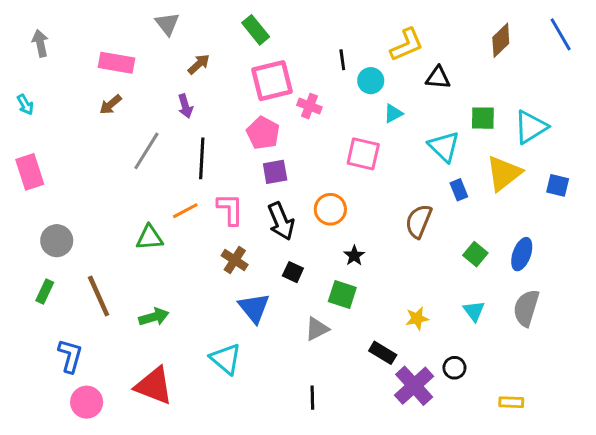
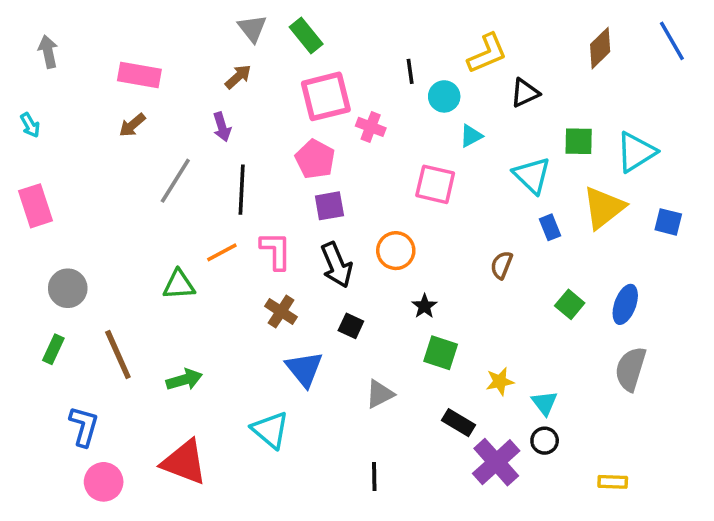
gray triangle: (167, 24) -> (252, 28), moved
black triangle: (438, 78) -> (525, 93), turned -30
brown semicircle: (419, 221) -> (502, 265), size x0.7
green square: (342, 294) -> (441, 353), moved
cyan triangle: (474, 311) -> (545, 403), moved

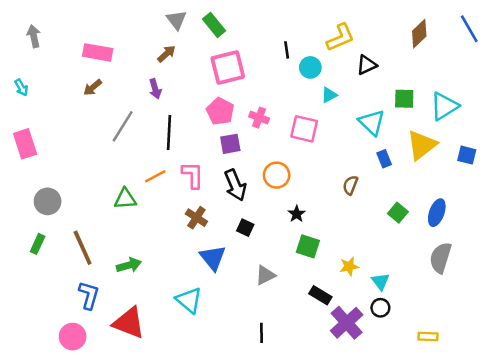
pink cross: (371, 127) -> (259, 118), moved
blue L-shape: (84, 426) -> (89, 295), moved

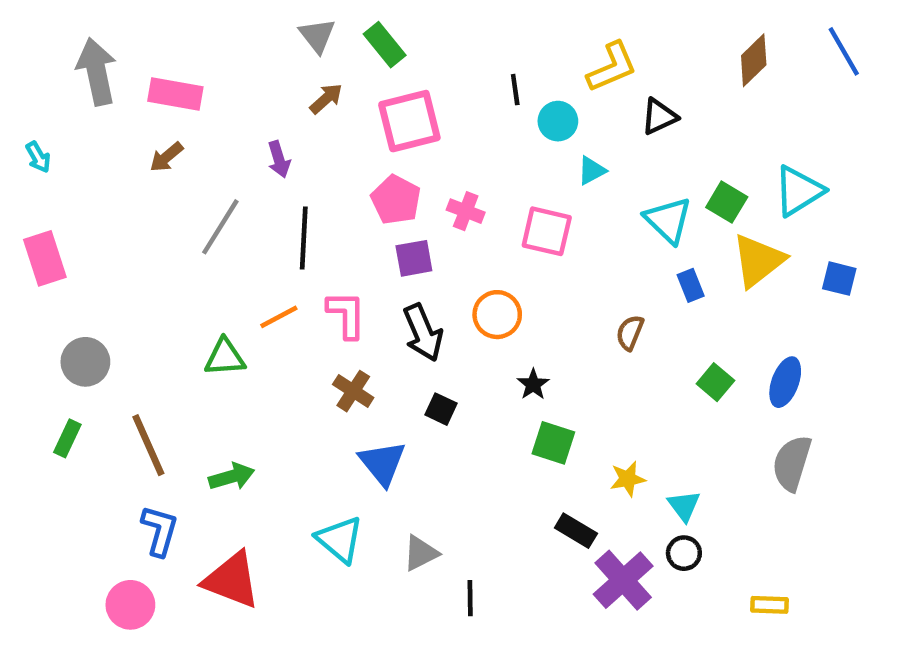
gray arrow: (34, 36) -> (97, 72), moved, size x1.6
brown arrow: (166, 54) -> (326, 99), moved
green square: (404, 99) -> (727, 202), moved, turned 30
gray triangle: (265, 275) -> (421, 553), moved

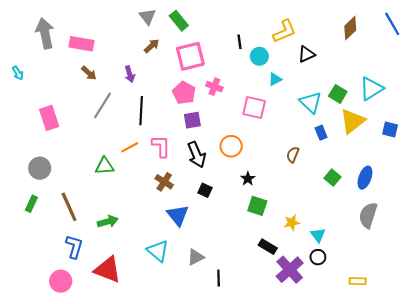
brown arrow: (166, 157) -> (89, 73), moved, turned -98
pink cross: (466, 211) -> (214, 87), moved
pink rectangle: (45, 258) -> (49, 118), moved

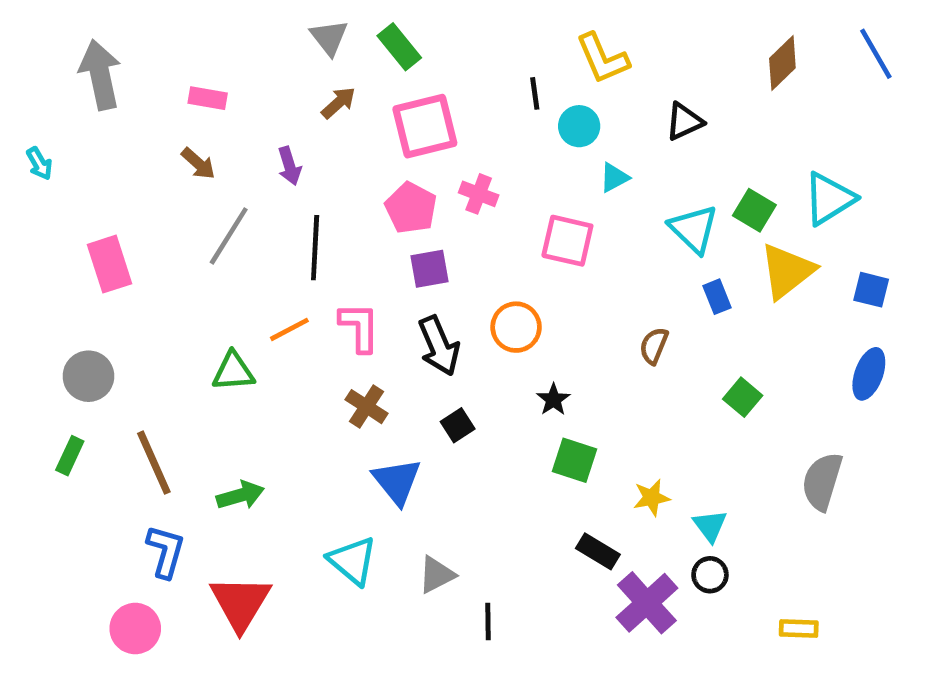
yellow L-shape: (284, 31) -> (602, 58), moved, turned 90
pink rectangle: (82, 44) -> (208, 98), moved, size x0.7
blue ellipse: (365, 178) -> (869, 374), moved
black square: (205, 190) -> (458, 425), turned 32
red triangle: (108, 270) -> (240, 603), turned 40

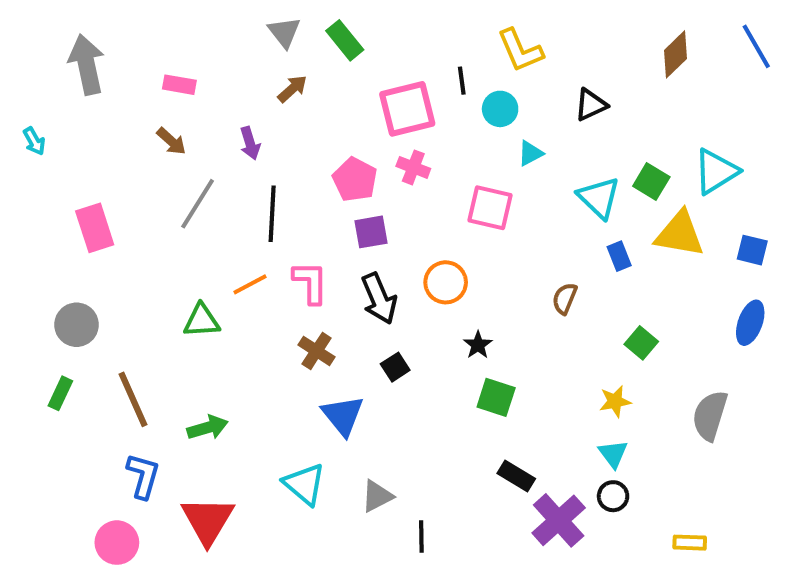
pink square: (425, 126) -> (407, 109), moved
yellow triangle: (787, 271) -> (680, 234), turned 48
yellow star: (652, 498) -> (615, 401), moved

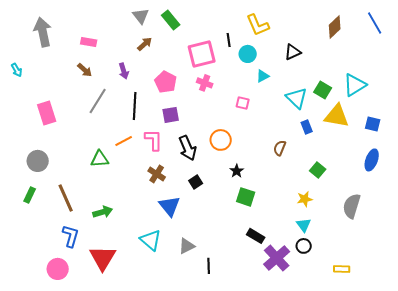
pink pentagon: (355, 179) -> (166, 82), moved
pink square: (490, 208) -> (243, 103), size x0.6
purple square: (371, 232) -> (171, 115), moved

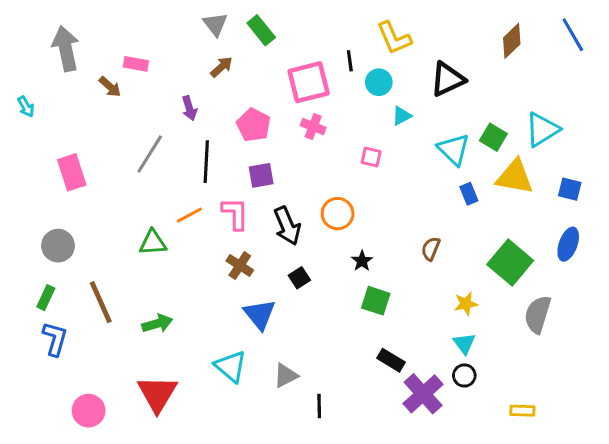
black triangle: (293, 52) -> (448, 79), size x1.4
brown arrow: (85, 70) -> (110, 87), moved
brown semicircle: (280, 148) -> (431, 249), moved
green square: (318, 170) -> (510, 262), moved, size x1.8
blue L-shape: (71, 236) -> (55, 339), moved

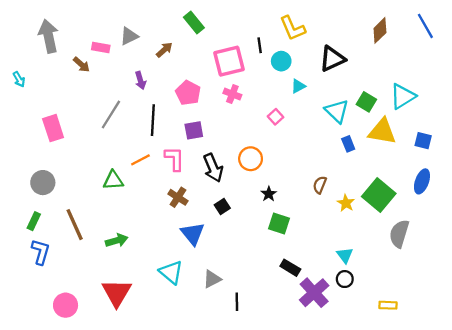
gray triangle: (215, 24) -> (129, 36), moved, turned 42
pink square: (371, 157) -> (276, 117), turned 35
yellow star: (466, 304) -> (346, 203), moved, turned -30

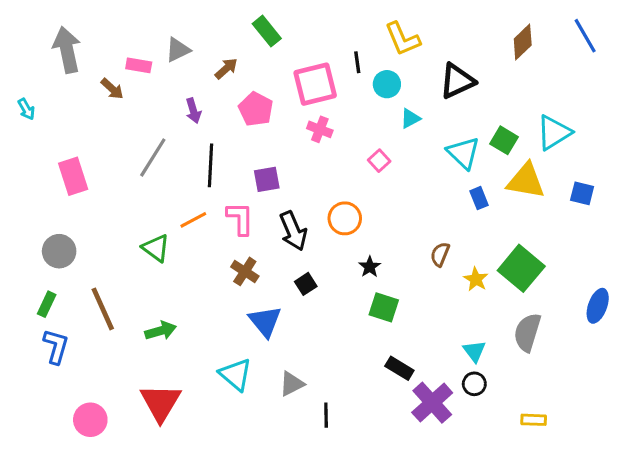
pink pentagon: (188, 93) -> (256, 109), moved
green triangle: (113, 180) -> (156, 248), turned 40
blue ellipse: (422, 181) -> (598, 306), moved
gray semicircle: (399, 234) -> (527, 332), moved

